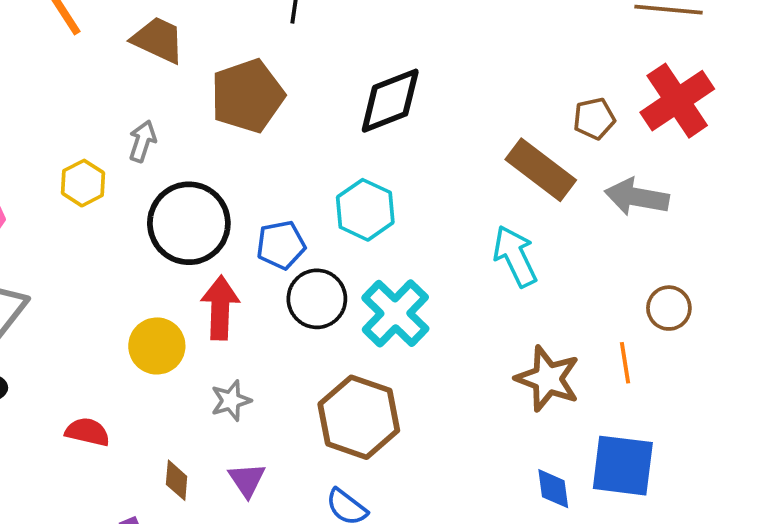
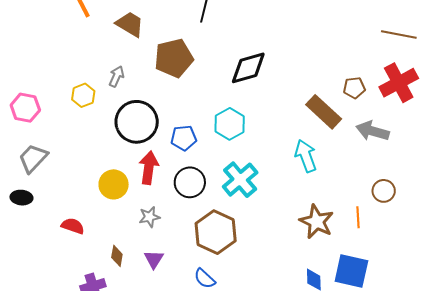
black circle: (317, 299) -> (190, 182), moved

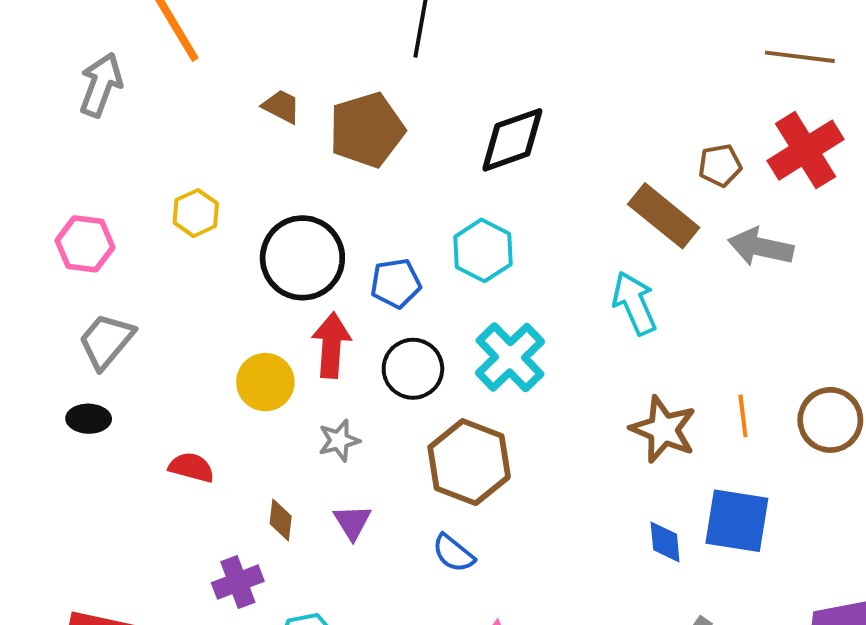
brown trapezoid: (130, 24) -> (281, 106), moved, size x0.7
gray arrow: (116, 76) -> (101, 85), moved, size x1.5
brown circle: (384, 191) -> (830, 420), moved, size x1.4

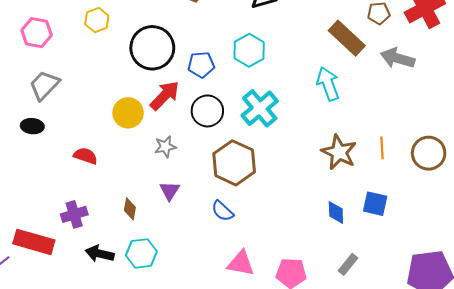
red arrow: (331, 345) -> (165, 96), turned 36
brown diamond: (281, 520) -> (130, 209), moved
blue square: (737, 521) -> (375, 204), size x0.7
purple cross: (238, 582) -> (74, 214), moved

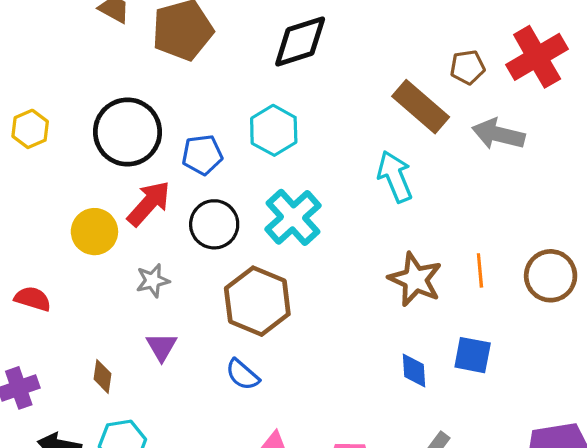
yellow hexagon: (97, 20) -> (30, 129), moved

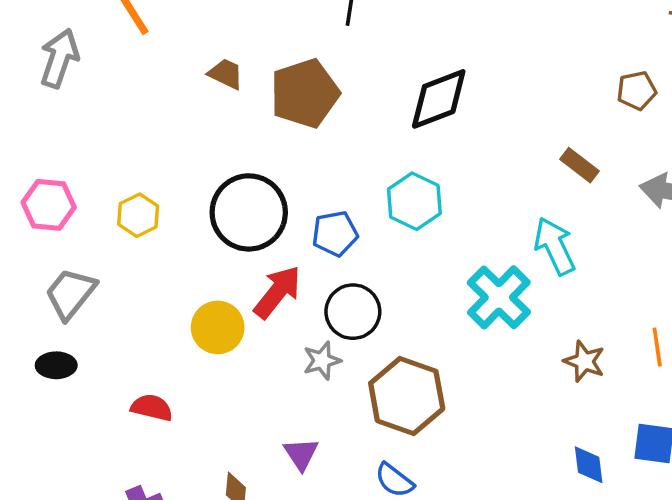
brown pentagon: (468, 67) -> (637, 91), moved
brown rectangle: (421, 107) -> (580, 165), size x0.6
cyan cross: (293, 217) -> (499, 297), moved
brown star: (415, 279) -> (584, 361), size x0.7
gray star: (153, 281) -> (322, 361), moved

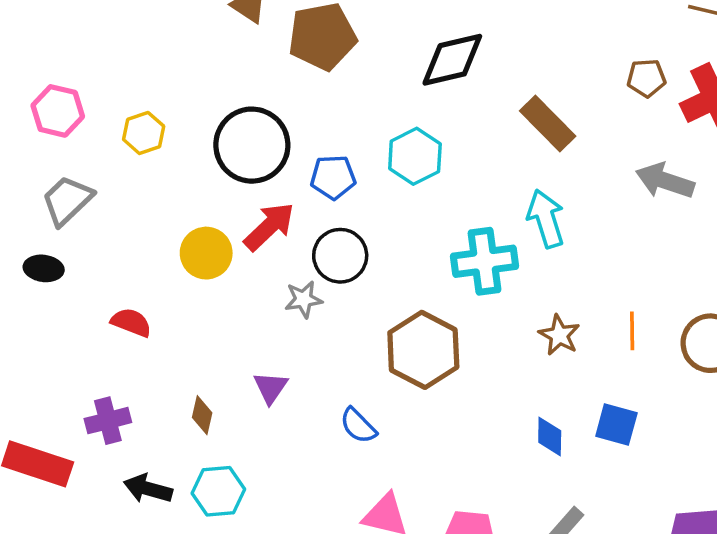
brown rectangle: (580, 165) -> (548, 123), moved, size x1.5
cyan cross: (499, 297) -> (484, 261), turned 30
brown hexagon: (407, 396) -> (423, 350), moved

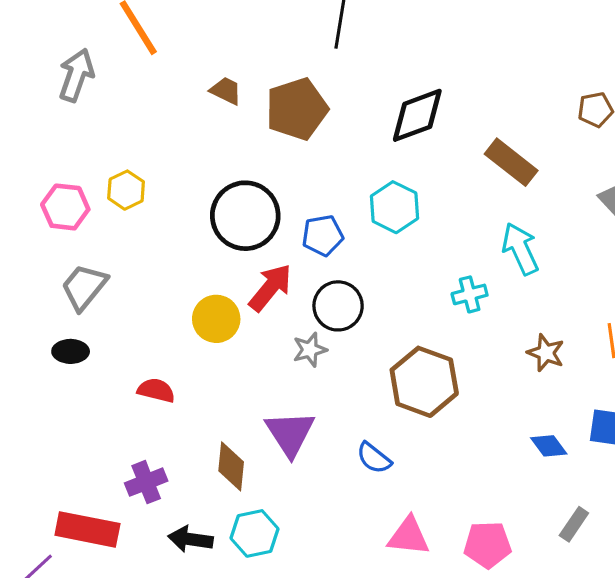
yellow hexagon: (144, 133) -> (126, 190), moved
cyan cross: (484, 261) -> (470, 294), size x0.6
purple triangle: (271, 388) -> (290, 433), size x1.6
brown diamond: (202, 415) -> (231, 466), size x1.4
blue diamond: (550, 437) -> (549, 446), turned -30

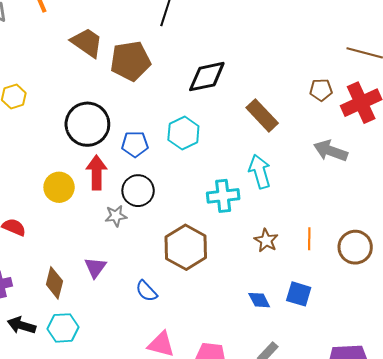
brown trapezoid: (226, 91) -> (87, 43), size x1.6
red arrow: (270, 288) -> (97, 172), turned -48
cyan cross: (470, 294) -> (223, 196), size x1.4
purple triangle: (290, 433) -> (95, 267), size x0.7

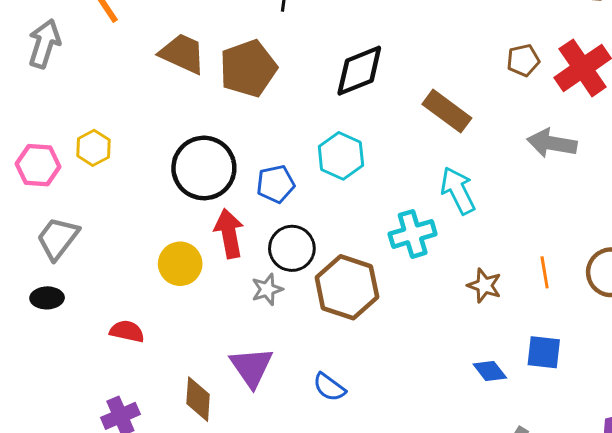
brown hexagon: (186, 247) -> (347, 287), moved
purple triangle: (95, 267) -> (251, 367), size x1.4

